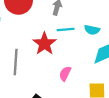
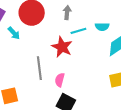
pink semicircle: (65, 74) -> (60, 80), moved

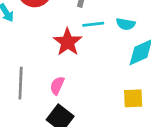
gray line: (39, 68) -> (21, 83), moved

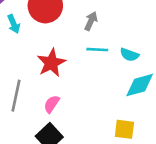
red star: (68, 42) -> (51, 63), moved

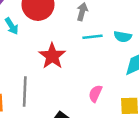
pink semicircle: (52, 104) -> (95, 94), moved

